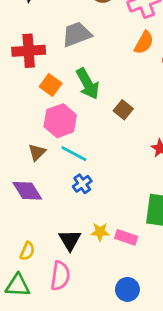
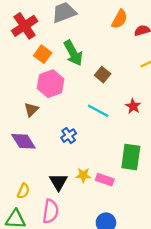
red cross: (29, 51) -> (25, 26), turned -30
cyan line: (74, 154) -> (98, 111), moved

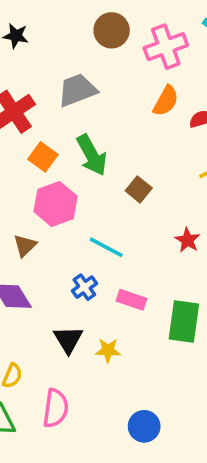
cyan line: (98, 111) -> (106, 247), moved
pink rectangle: (105, 180) -> (131, 300), moved
black triangle: (58, 182) -> (68, 340), moved

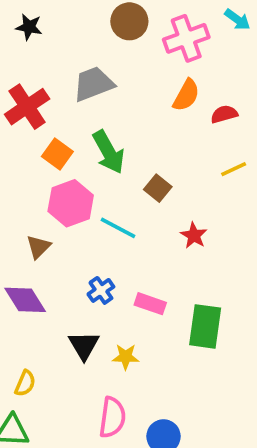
red star: (188, 240) -> (194, 235), moved
cyan line: (106, 247) -> (118, 228), moved
pink semicircle: (56, 408) -> (112, 417), moved

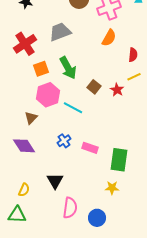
red semicircle: (224, 114) -> (133, 55), moved, turned 112
orange square: (57, 154) -> (41, 69), turned 35
red star: (194, 235) -> (117, 90), moved
black triangle: (84, 345) -> (55, 181), moved
yellow star: (126, 357) -> (112, 188), moved

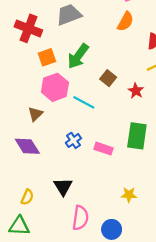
red cross: (25, 44) -> (28, 28), turned -35
green arrow: (68, 68) -> (78, 56), turned 65
red star: (117, 90) -> (136, 91), moved
green rectangle: (119, 160) -> (137, 136), moved

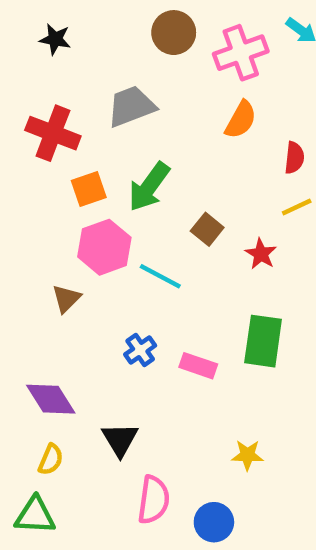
purple diamond: (27, 146) -> (51, 399), moved

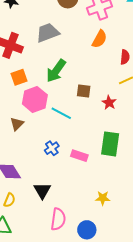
orange square: (89, 189) -> (19, 77), moved
brown square: (207, 229) -> (84, 91), turned -32

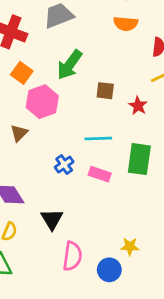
orange semicircle: (100, 39) -> (126, 24), turned 66
orange square: (19, 77) -> (22, 73), turned -35
cyan line: (61, 113) -> (98, 139), moved, turned -30
yellow star: (103, 198) -> (130, 247), moved

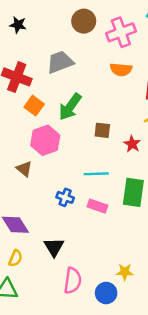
orange square: (22, 73) -> (34, 106), moved
brown triangle: (19, 133) -> (24, 169), turned -35
blue cross: (64, 165) -> (65, 197), turned -35

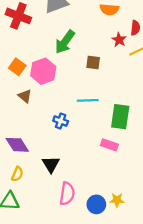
orange square: (34, 106) -> (17, 67), moved
red star: (132, 144) -> (119, 40), moved
pink rectangle: (97, 206) -> (109, 145), moved
yellow star: (125, 272) -> (117, 200), moved

